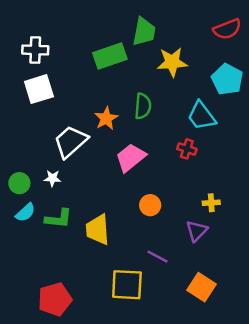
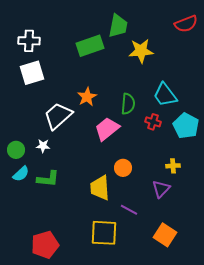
cyan pentagon: (227, 79) -> (186, 126), moved
green semicircle: (143, 106) -> (128, 104), moved
yellow trapezoid: (98, 230) -> (100, 188), moved

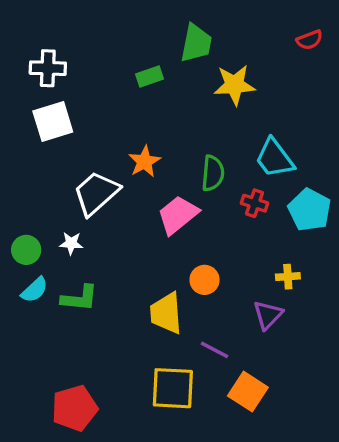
red semicircle: (186, 24) -> (310, 40), size x0.7
green rectangle: (90, 46) -> (149, 77), size x0.6
orange square: (165, 235) -> (248, 392), moved

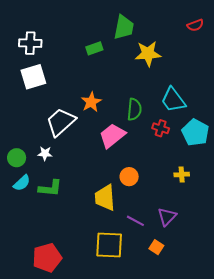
purple triangle: (268, 315) -> (167, 217), moved
orange square: (248, 392) -> (156, 247), size x0.6

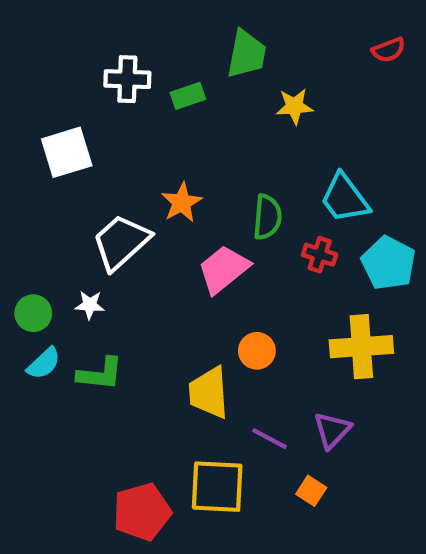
white cross: (30, 43) -> (127, 79), moved
yellow star: (148, 54) -> (295, 106), size x0.7
yellow cross: (182, 175) -> (361, 347), size x2.0
red pentagon: (47, 258) -> (142, 512), moved

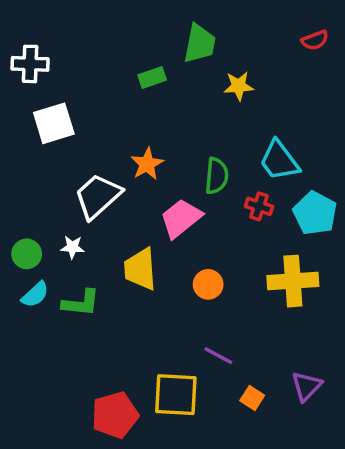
white cross: (127, 79) -> (30, 64), moved
yellow trapezoid: (209, 393) -> (140, 269), moved
purple triangle: (332, 430) -> (306, 386), moved

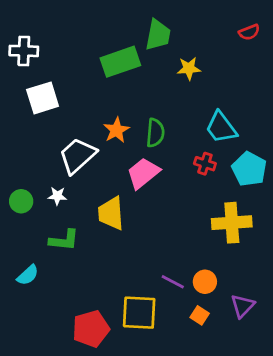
green rectangle: (152, 78) -> (120, 62), size x1.8
green semicircle: (217, 176) -> (155, 133), moved
orange circle: (208, 284) -> (205, 282), moved
cyan semicircle: (35, 295) -> (28, 275), moved

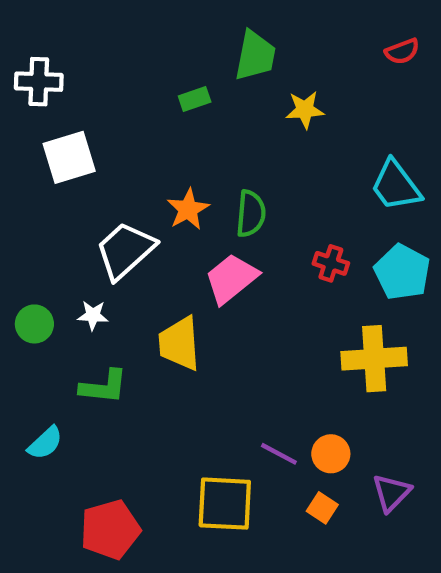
green rectangle: (120, 62) -> (195, 99), size x0.5
cyan trapezoid: (221, 127) -> (396, 185), moved
red pentagon: (91, 329) -> (110, 530), moved

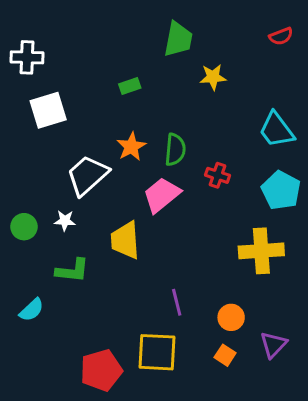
green rectangle: (195, 99) -> (130, 86), moved
red cross: (331, 263) -> (217, 175), moved
purple line: (279, 454) -> (177, 302), moved, turned 48
red pentagon: (110, 530) -> (101, 370), moved

